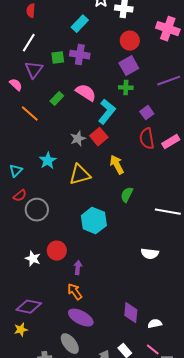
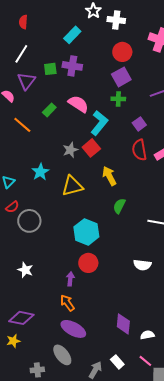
red circle: (57, 251) -> (88, 263), moved

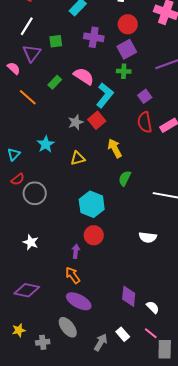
purple cross: (72, 66) -> (94, 37), moved
yellow triangle: (72, 186) -> (78, 158), size x0.7
white semicircle: (147, 335) -> (153, 307), turned 56
yellow star: (13, 341) -> (19, 330), moved

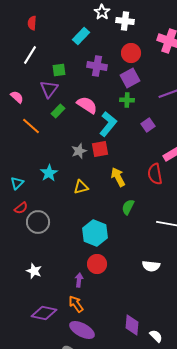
purple triangle: (32, 53) -> (49, 89), moved
red square: (97, 120) -> (100, 149), turned 30
red semicircle: (145, 122) -> (155, 174), moved
purple diamond: (27, 290) -> (44, 313), moved

